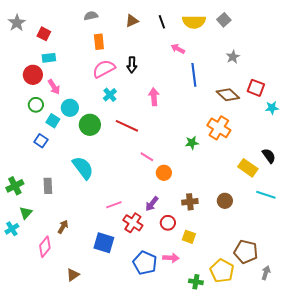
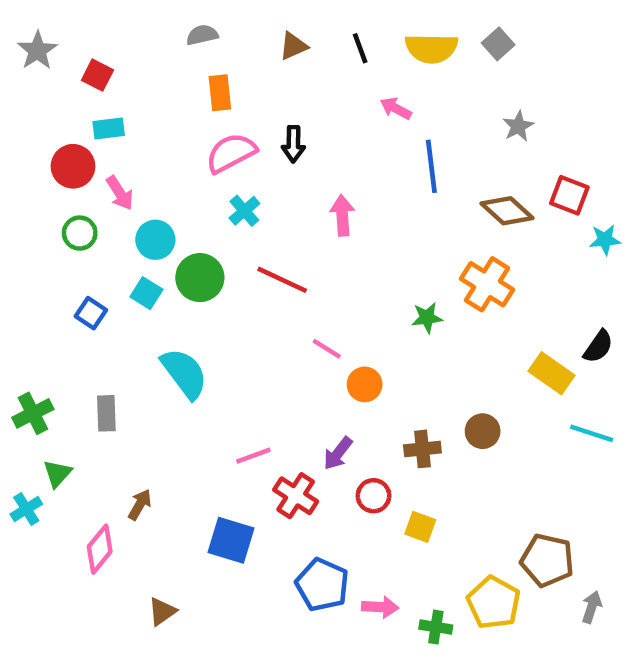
cyan square: (53, 121) -> (146, 293), moved
black semicircle: (269, 156) -> (598, 347), turned 70
brown circle: (225, 201) -> (483, 431), moved
pink arrow: (171, 258) -> (380, 607), moved

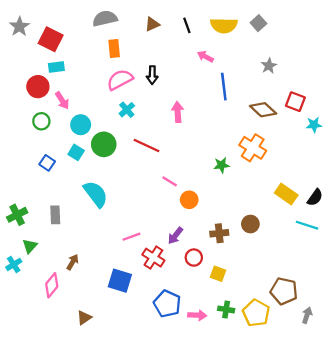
gray semicircle: (202, 35) -> (105, 18), size x1.5
red square: (97, 75) -> (51, 39), size x1.5
black semicircle: (598, 347) -> (315, 197), moved
green cross: (436, 627) -> (226, 309), moved

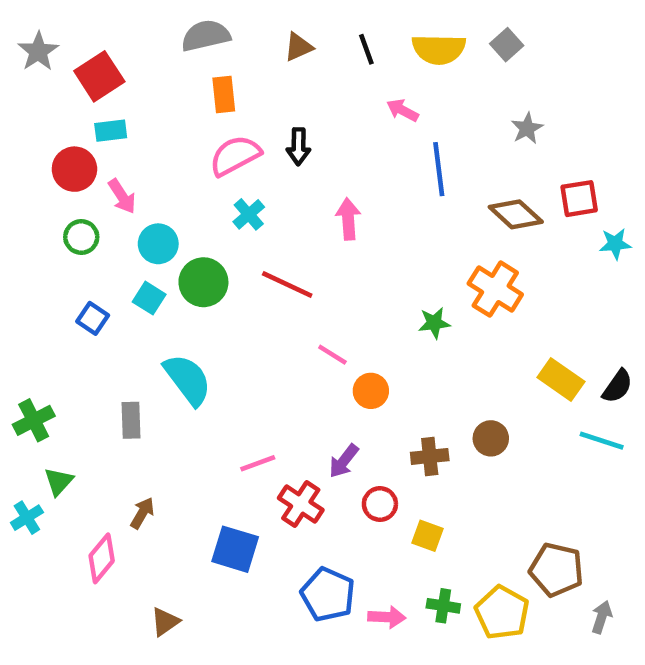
red square: (51, 39) -> (99, 76), turned 30
red square: (295, 102) -> (579, 199), turned -30
gray rectangle: (55, 215) -> (131, 420), moved

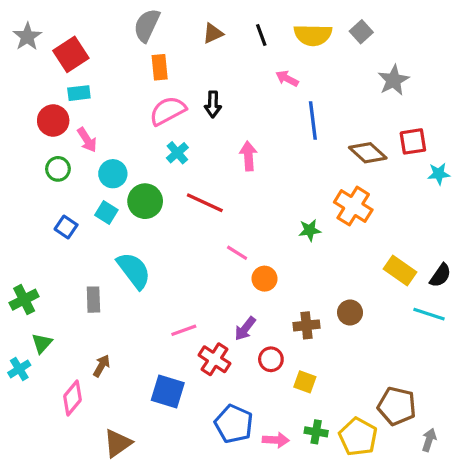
gray semicircle: (206, 36) -> (147, 25), turned -52
gray star: (527, 128) -> (394, 80), moved, size x1.4
brown triangle: (165, 622) -> (118, 443), size x1.4

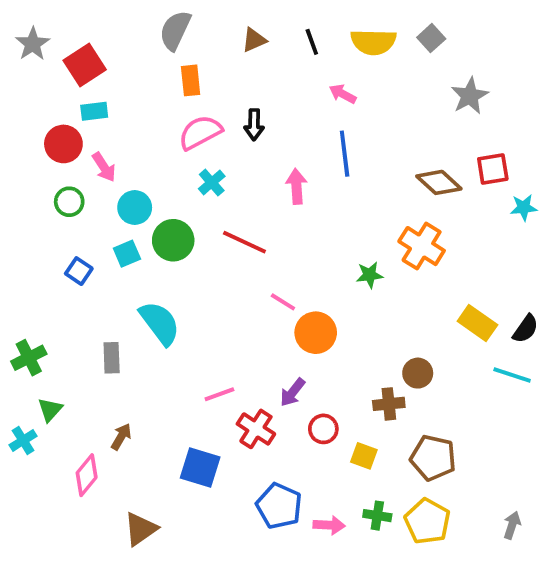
blue line: (313, 120) -> (345, 154), moved
cyan square: (106, 212) -> (127, 254), turned 35
orange circle: (264, 279) -> (316, 333), size x1.4
brown cross: (306, 325) -> (389, 404), moved
brown pentagon: (397, 406) -> (433, 458), moved

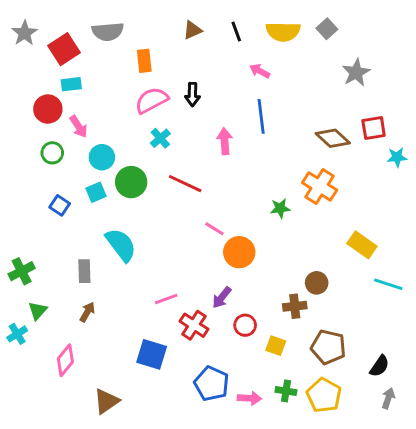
gray semicircle: (175, 30) -> (108, 32), moved, turned -120
black semicircle: (526, 329) -> (379, 366), moved
brown arrow: (121, 437) -> (87, 312), moved

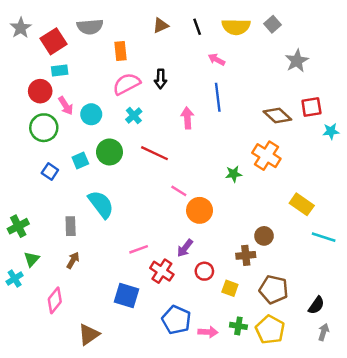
green circle: (52, 153) -> (44, 128), size x1.5
cyan circle: (102, 157) -> (91, 114), moved

